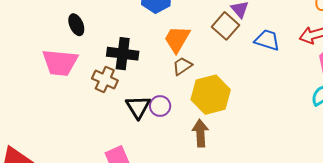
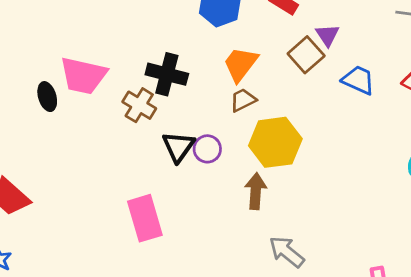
black ellipse: (76, 25) -> (47, 97), moved

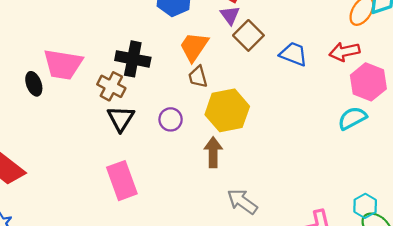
purple triangle: (327, 35) -> (230, 15), moved
brown trapezoid: (243, 100) -> (198, 77), turned -75
black triangle: (178, 147) -> (121, 119), moved

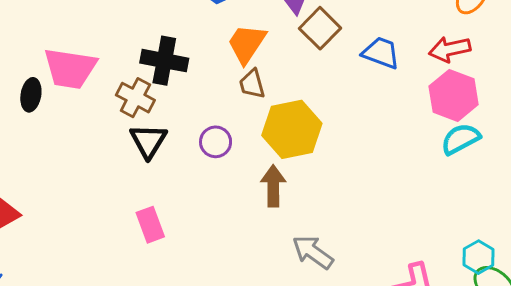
pink hexagon: (368, 82) -> (454, 95), moved
black ellipse: (34, 84) -> (31, 95), turned 30
pink rectangle: (122, 181) -> (150, 225), size x0.7

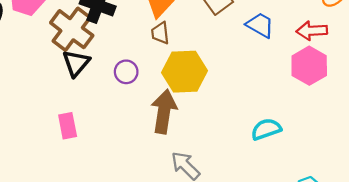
brown cross: (135, 98) -> (72, 29), size x1.5
cyan semicircle: (461, 139) -> (266, 129), moved
brown arrow: (273, 186) -> (164, 112), size x1.4

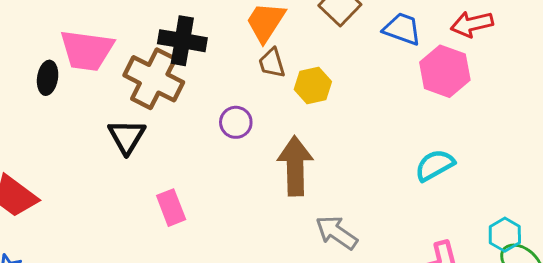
black triangle: (76, 63) -> (127, 137), moved
pink hexagon: (309, 66) -> (445, 71), moved
yellow hexagon: (185, 72) -> (313, 85), moved, size x0.6

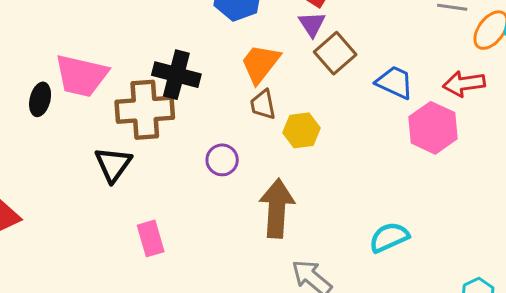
brown cross: (154, 79) -> (145, 110), turned -36
cyan semicircle: (435, 165) -> (389, 237), moved

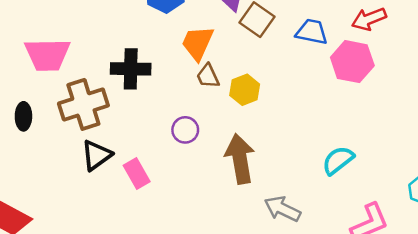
pink trapezoid: (81, 76) -> (47, 55), moved
brown cross: (145, 110) -> (83, 104), moved
black triangle: (113, 164) -> (96, 155), turned 32
pink rectangle: (151, 238) -> (137, 173), moved

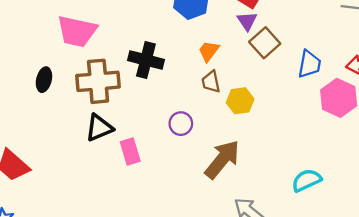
blue trapezoid: (312, 32) -> (309, 64), turned 76
orange trapezoid: (198, 43) -> (209, 51), size x0.7
brown arrow: (240, 159) -> (222, 159), turned 36

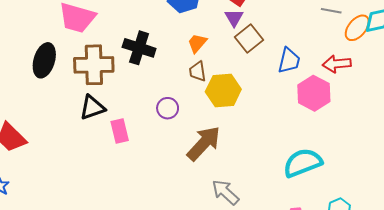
black ellipse: (44, 80) -> (44, 60), size x1.5
yellow hexagon: (240, 101) -> (223, 90), size x1.4
cyan semicircle: (307, 180) -> (303, 163), moved, size x1.4

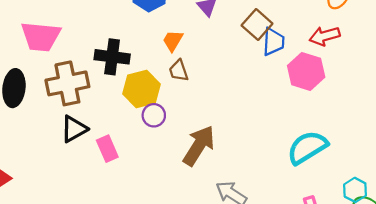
brown square: (249, 38) -> (257, 25), moved
yellow hexagon: (223, 90) -> (141, 89), moved

